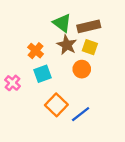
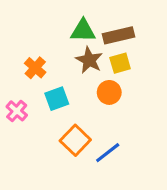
green triangle: (62, 23) -> (83, 31), turned -36
yellow square: (90, 47) -> (120, 63), turned -35
orange cross: (36, 51) -> (35, 68), moved

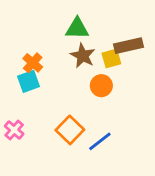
brown rectangle: (118, 35) -> (129, 46), moved
cyan square: (57, 99) -> (28, 81), moved
pink cross: (17, 111) -> (14, 130), moved

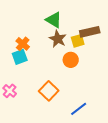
green triangle: (77, 28) -> (54, 20), turned 30
blue line: (100, 141) -> (79, 109), moved

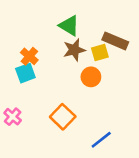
brown rectangle: (90, 32) -> (115, 41), turned 36
brown star: (58, 39) -> (74, 50), turned 30

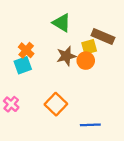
brown star: (74, 50) -> (66, 56), moved
orange circle: (91, 77) -> (86, 61), moved
blue line: (101, 140) -> (90, 125), turned 36

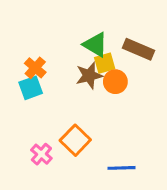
green triangle: (62, 23) -> (95, 45), moved
yellow square: (89, 47) -> (105, 63), moved
pink cross: (11, 104) -> (41, 154), moved

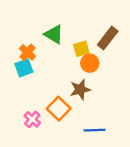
green triangle: (95, 45) -> (54, 34), moved
brown rectangle: (138, 49) -> (108, 38), turned -75
brown star: (89, 76) -> (80, 89), moved

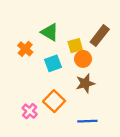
cyan square: (24, 68) -> (53, 63), moved
brown star: (80, 89) -> (85, 83), moved

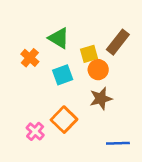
blue line: (87, 121) -> (118, 143), moved

